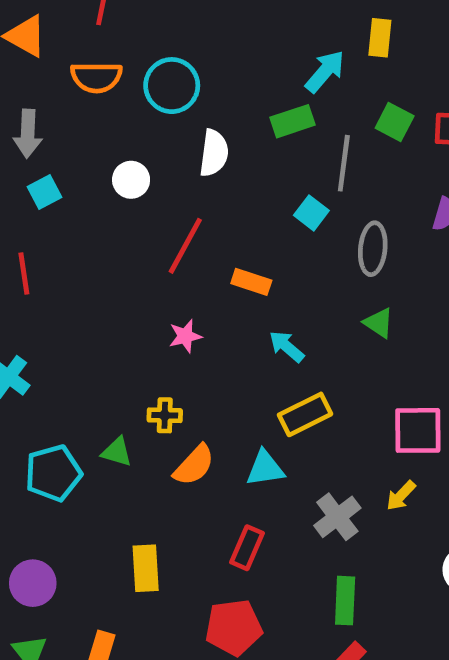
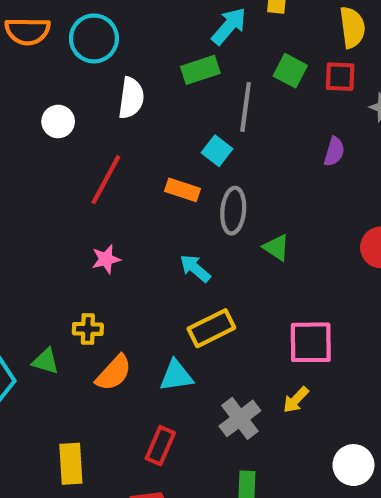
gray ellipse: (373, 249) -> (233, 211), moved
orange rectangle: (251, 282) -> (183, 190), moved

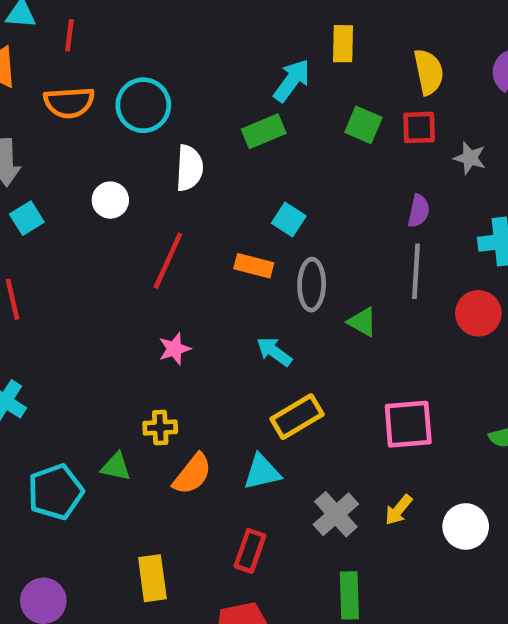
gray line: (246, 107) -> (416, 271), moved
yellow arrow: (296, 400) -> (399, 510), moved
white circle: (353, 465) -> (466, 526), moved

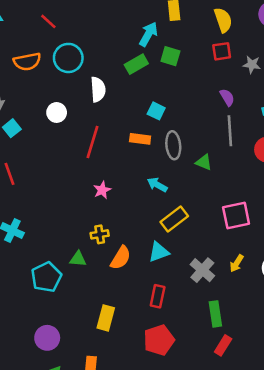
red line: (69, 35) -> (48, 21), moved, turned -48
green square: (363, 125) -> (170, 56), moved
purple semicircle: (419, 211) -> (227, 97), turned -36
yellow rectangle: (152, 578) -> (106, 318), turned 30

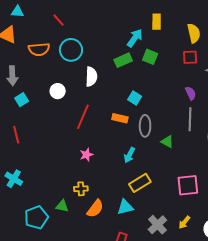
cyan arrow: (157, 185) -> (129, 155), turned -98

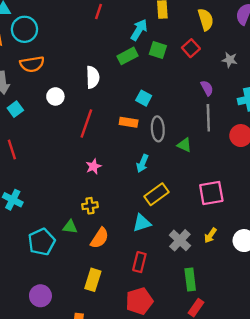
red line: (59, 20) -> (98, 11), moved, turned 64
orange semicircle: (39, 49) -> (32, 64), moved
cyan circle: (71, 50) -> (24, 29), moved
red square: (190, 57) -> (191, 48), moved, turned -35
orange semicircle: (95, 209) -> (100, 238), moved

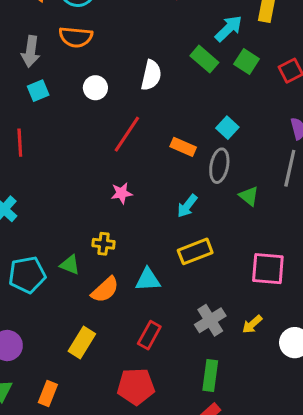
green rectangle: (127, 56) -> (204, 59), turned 54
cyan square: (144, 98) -> (227, 128), moved
cyan triangle: (142, 223) -> (148, 280), moved

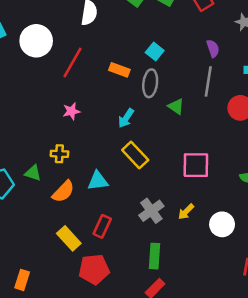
white circle: (95, 88) -> (36, 41), moved, size x1.6
yellow rectangle: (195, 251) -> (135, 155), turned 72
yellow rectangle: (82, 342) -> (69, 238), moved, turned -70

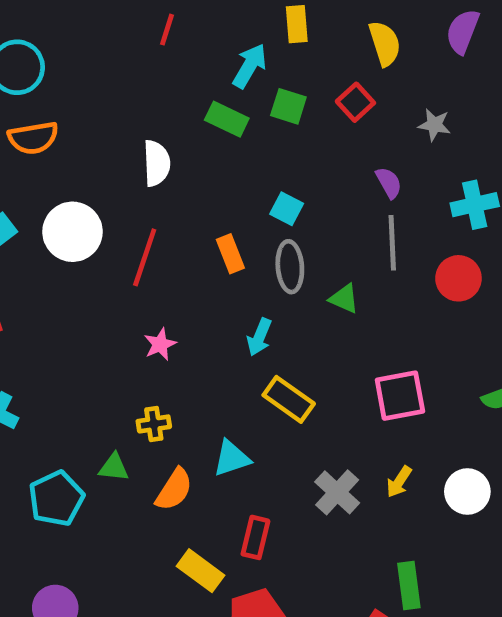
orange rectangle: (119, 70) -> (230, 254), turned 60
green rectangle: (154, 256) -> (409, 586), moved

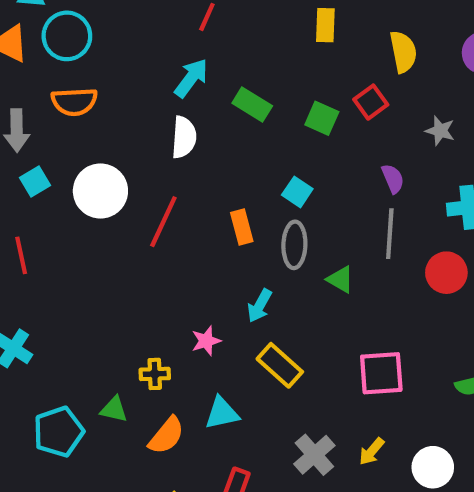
cyan arrow: (250, 66) -> (191, 78), moved
green square: (288, 106) -> (322, 118), moved
pink star: (160, 344) -> (206, 341), moved

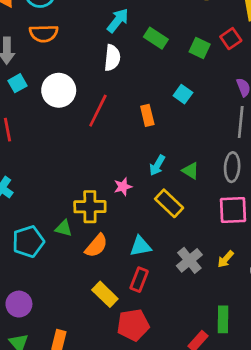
gray ellipse: (294, 245) -> (232, 167), moved
green triangle: (340, 279) -> (190, 171), moved
yellow cross: (155, 374) -> (90, 207), size x1.6
cyan triangle: (222, 413) -> (140, 246), moved

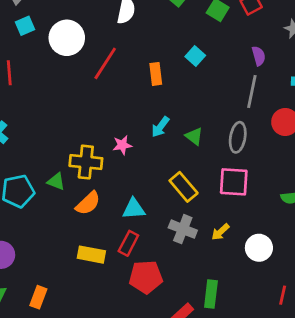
yellow rectangle: (169, 203) -> (184, 187), moved
gray cross: (189, 260) -> (183, 229), turned -35
yellow rectangle: (105, 294) -> (91, 255), turned -40
red pentagon: (133, 325) -> (146, 277), moved

